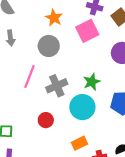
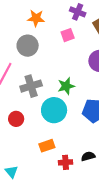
orange star: (54, 18) -> (36, 18), turned -30
pink square: (87, 31) -> (68, 35), size x0.6

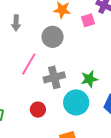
pink square: (68, 35) -> (88, 20), moved

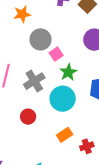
pink square: (88, 20) -> (56, 54), moved
gray circle: (53, 37) -> (41, 39), moved

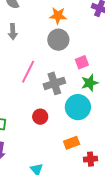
gray circle: (41, 39) -> (58, 40), moved

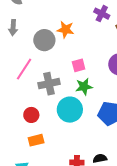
orange star: (58, 16) -> (66, 30), moved
gray circle: (58, 40) -> (44, 40), moved
orange rectangle: (72, 143) -> (36, 140), moved

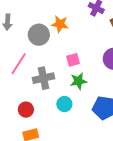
cyan circle: (70, 110) -> (64, 104), size x0.6

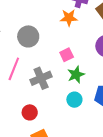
orange star: (60, 24) -> (69, 18), moved
cyan circle: (64, 104) -> (74, 100), moved

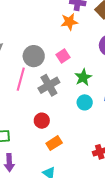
gray circle: (28, 36) -> (34, 56), moved
pink square: (67, 55) -> (63, 56), moved

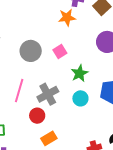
pink line: (21, 79) -> (19, 91), moved
gray cross: (49, 85) -> (48, 94), moved

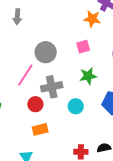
gray circle: (31, 51) -> (46, 52), moved
pink square: (60, 52) -> (83, 47), moved
cyan circle: (80, 98) -> (76, 106), moved

